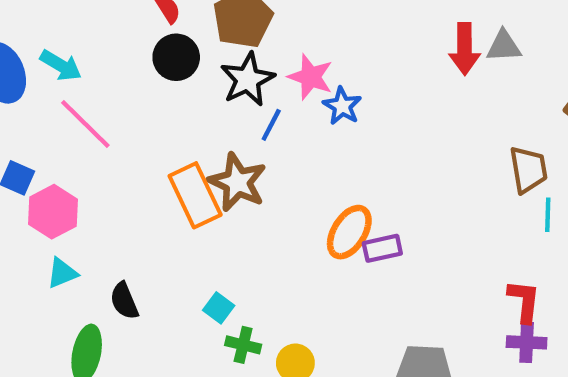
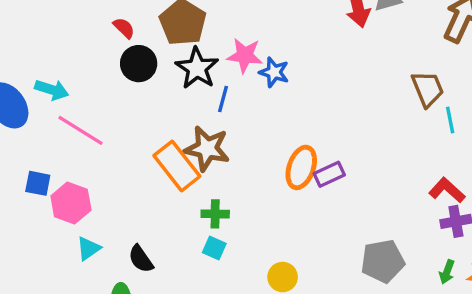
red L-shape: (524, 301) -> (447, 190), turned -42
green cross: (243, 345) -> (215, 214), moved

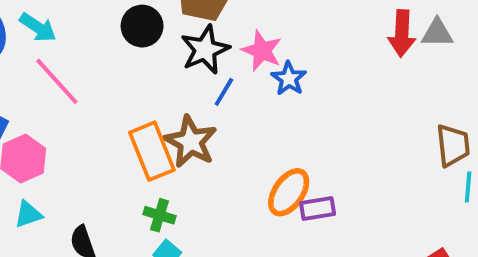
green cross: (215, 214) -> (159, 215), moved

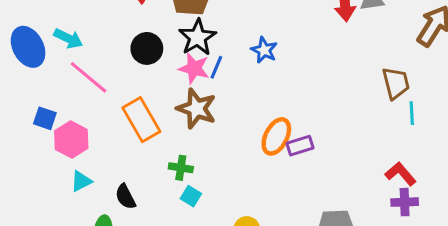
black circle: (142, 26) -> (147, 48), moved
pink star: (262, 51) -> (194, 68), moved
orange rectangle: (152, 151) -> (141, 120), moved

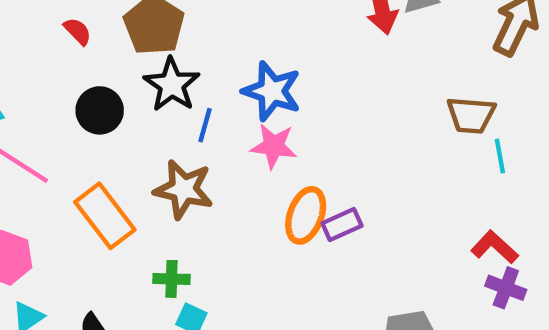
blue star: (264, 50) -> (272, 91), size x1.5
pink star: (194, 68) -> (274, 146), moved
brown trapezoid: (396, 83) -> (471, 115), turned 116
purple cross: (405, 202) -> (506, 288), turned 30

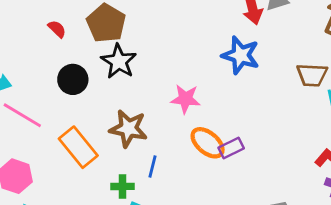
blue star: (272, 91) -> (241, 55), moved
blue line: (205, 125) -> (152, 166), moved
orange ellipse: (306, 215) -> (208, 143), turned -68

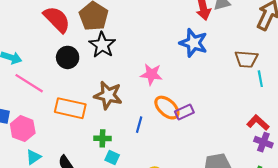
red semicircle: (57, 29) -> (57, 19), size x2.0
orange rectangle: (78, 147) -> (70, 108), turned -40
blue line: (152, 166) -> (139, 125), moved

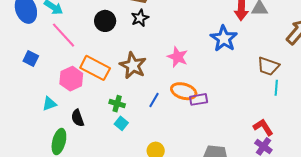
black star: (102, 45) -> (140, 18), size x0.7
orange ellipse: (167, 108) -> (184, 91), turned -40
pink hexagon: (23, 129) -> (71, 79), moved

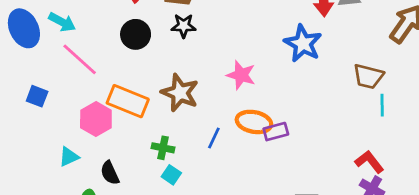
black star: (140, 18) -> (184, 26), turned 30

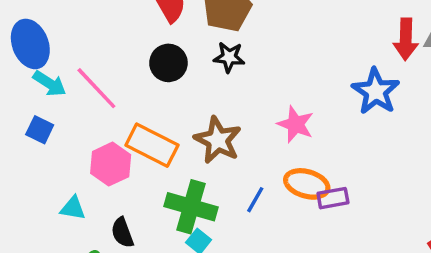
cyan arrow: (62, 22) -> (50, 84), moved
green cross: (163, 148) -> (191, 207), size x1.8
cyan triangle: (69, 157) -> (73, 208), turned 30

